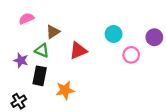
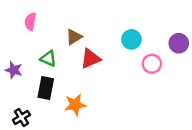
pink semicircle: (26, 19) -> (30, 22), turned -56
brown triangle: (53, 32) -> (74, 37), moved
purple star: (21, 60) -> (14, 70), moved

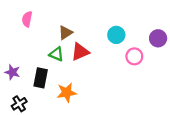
green triangle: (48, 59) -> (56, 54), moved
purple star: (14, 70) -> (12, 72), moved

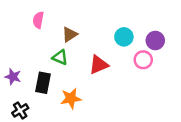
pink semicircle: (27, 19) -> (38, 20), moved
purple circle: (158, 38) -> (155, 40), moved
red triangle: (80, 52) -> (99, 65), moved

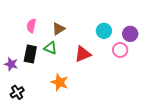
pink semicircle: (38, 20) -> (31, 26), moved
black rectangle: (43, 83) -> (30, 54), moved
orange star: (71, 98) -> (60, 82), turned 30

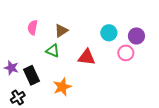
black rectangle: (30, 54) -> (31, 75), moved, turned -36
red triangle: (83, 54) -> (87, 57), turned 30
orange star: (60, 82) -> (62, 87), turned 30

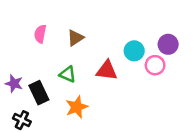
cyan circle: (109, 33) -> (134, 51), moved
green triangle: (53, 51) -> (68, 74), moved
black cross: (18, 97) -> (22, 120), turned -32

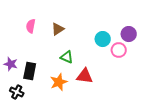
red triangle: (107, 70) -> (85, 76), moved
green triangle: (68, 74) -> (67, 57), moved
black rectangle: (39, 93) -> (30, 71), turned 36

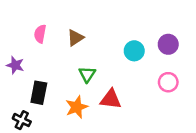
pink circle: (119, 50) -> (168, 82), moved
green triangle: (67, 57) -> (87, 74), turned 40
purple star: (11, 64) -> (15, 65), moved

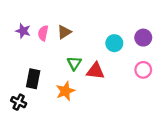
pink semicircle: (40, 34) -> (43, 33), moved
purple star: (15, 65) -> (23, 31), moved
red triangle: (111, 99) -> (95, 71), moved

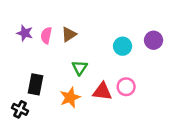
pink circle: (143, 70) -> (126, 87), moved
red triangle: (95, 71) -> (102, 91), moved

